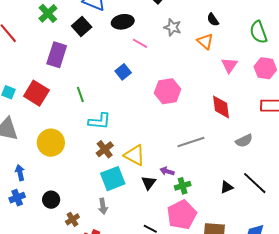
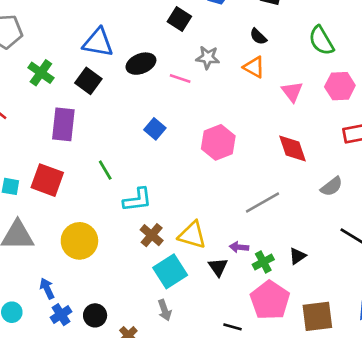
pink line: (140, 43) -> (180, 78), moved
black triangle: (227, 187) -> (298, 256), moved
blue cross: (17, 198) -> (61, 315), moved

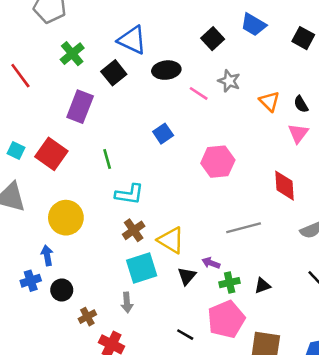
black semicircle: (258, 37) -> (301, 104), moved
blue arrow: (47, 288) -> (47, 255), moved

